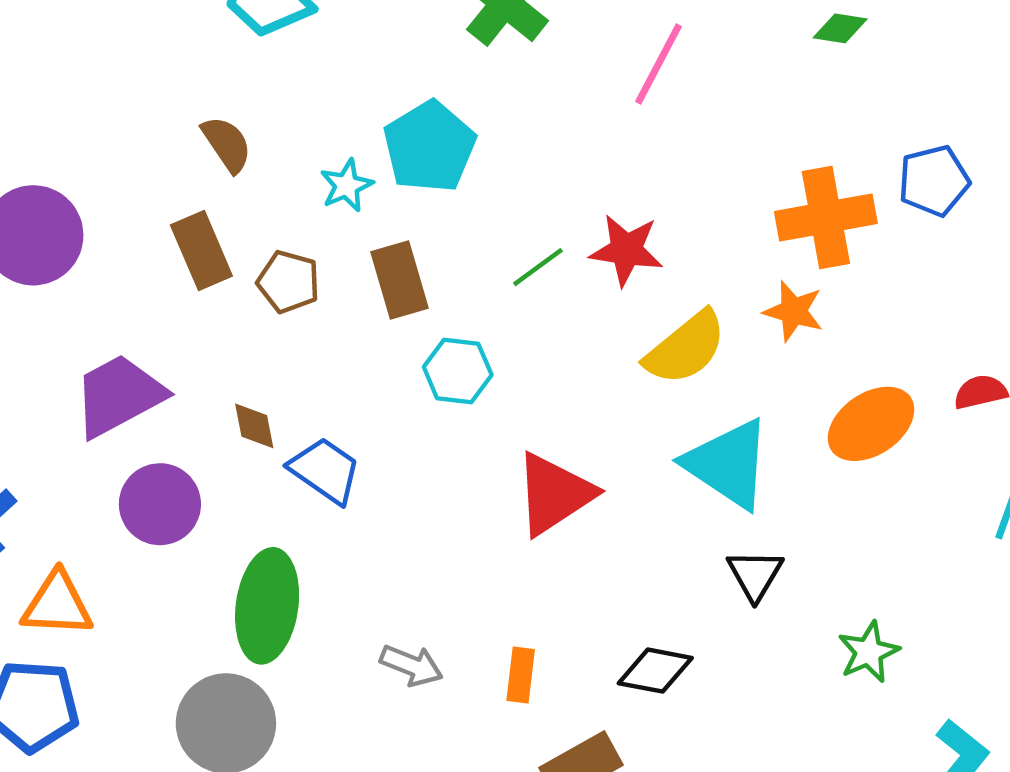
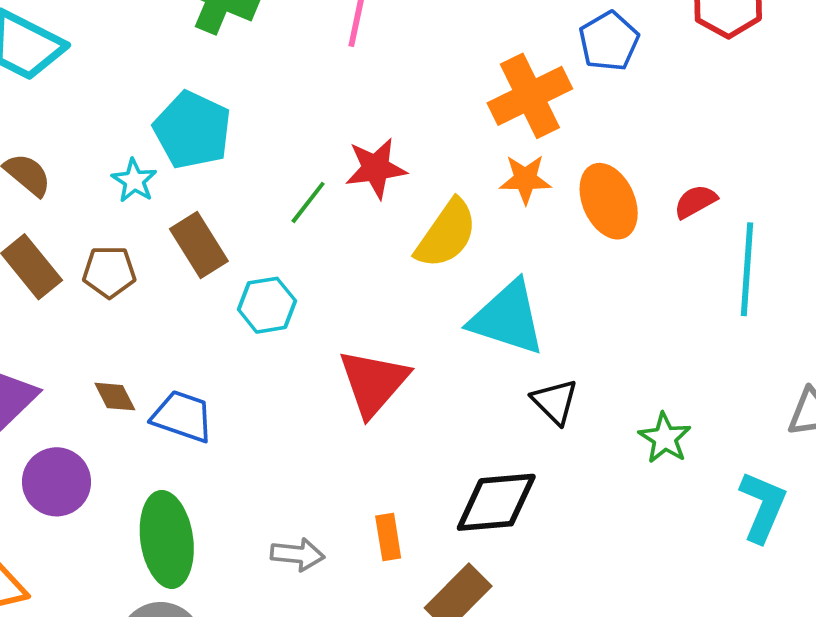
orange ellipse: (871, 424) -> (609, 201), moved, turned -64
black diamond: (655, 671) -> (496, 502), size x1.4

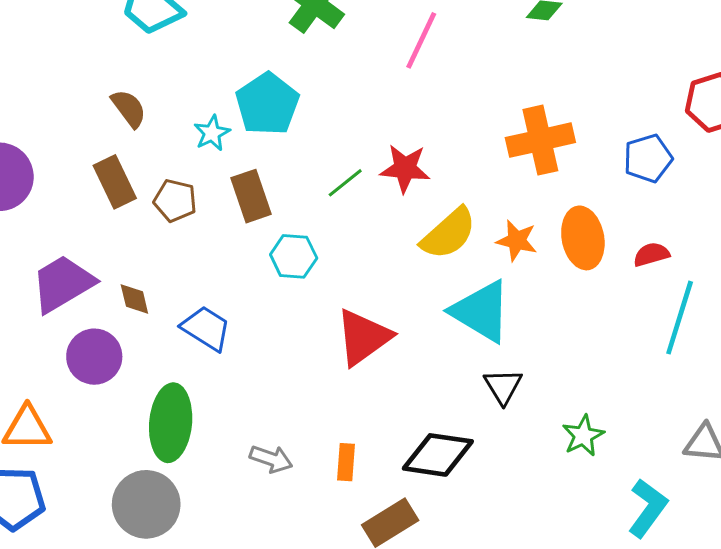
blue pentagon: (609, 41) -> (648, 158), moved
orange star: (525, 179) -> (517, 241), moved
brown diamond: (115, 397) -> (134, 299), moved

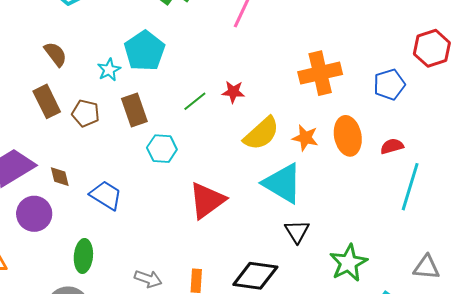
red star: (405, 168) -> (233, 92), size x0.7
green ellipse: (171, 423) -> (83, 256), size x0.7
green star: (583, 436) -> (349, 263), size x1.4

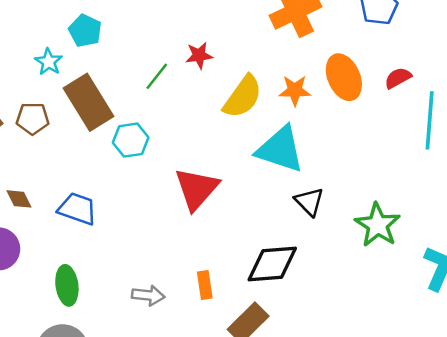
cyan pentagon: (145, 51) -> (85, 31), size x0.7
brown rectangle: (134, 110) -> (89, 102), size x1.4

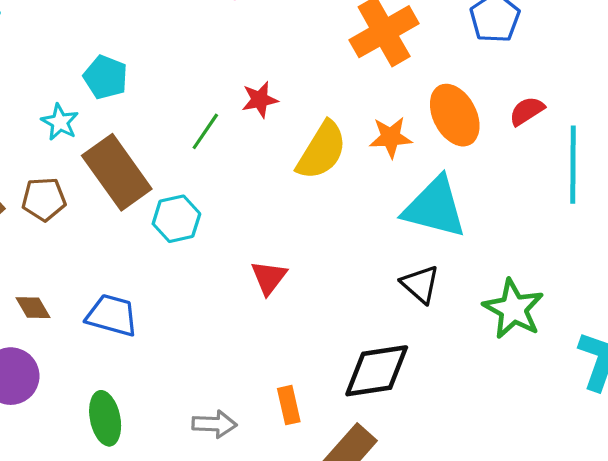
cyan triangle: (280, 149) -> (435, 207), moved
red triangle: (197, 189) -> (269, 277), size x0.6

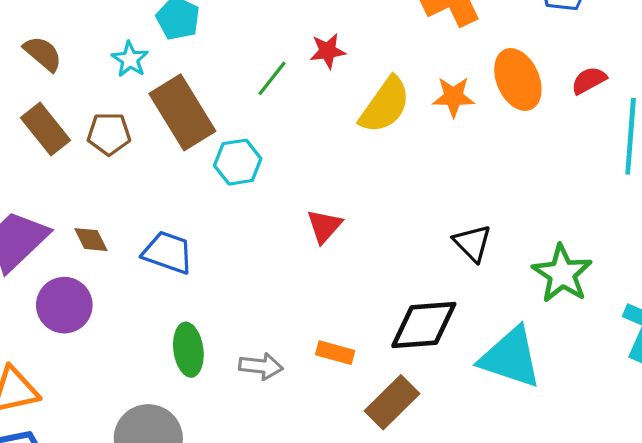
cyan triangle: (435, 207) -> (510, 357), moved
orange rectangle: (289, 405) -> (335, 353), turned -66
green ellipse: (105, 418) -> (188, 350), moved

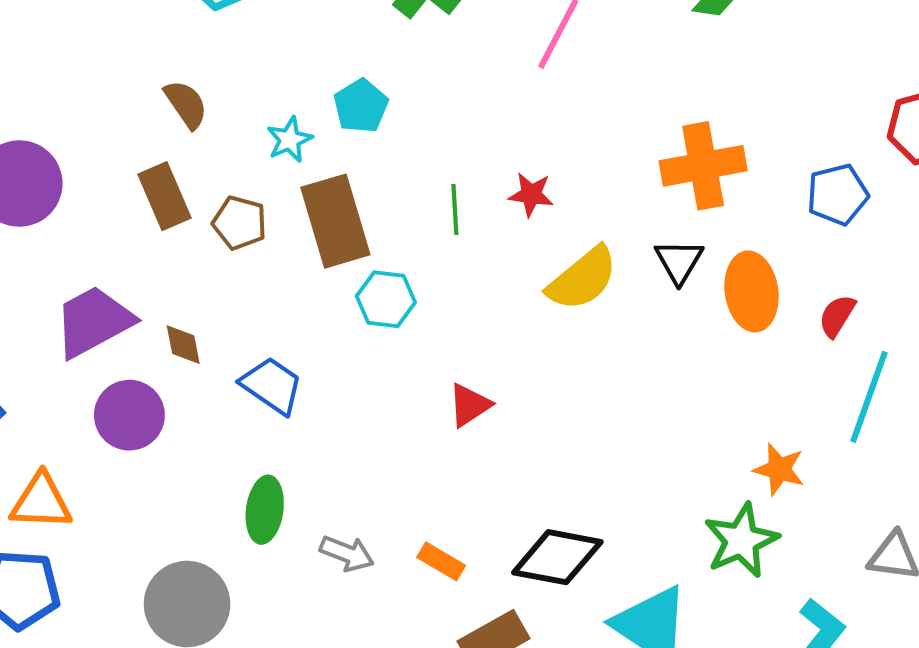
green line: (272, 78) -> (455, 209), turned -57
red semicircle: (589, 80) -> (837, 316), turned -45
orange star: (453, 97) -> (779, 469), moved
black triangle: (472, 243) -> (679, 261), moved

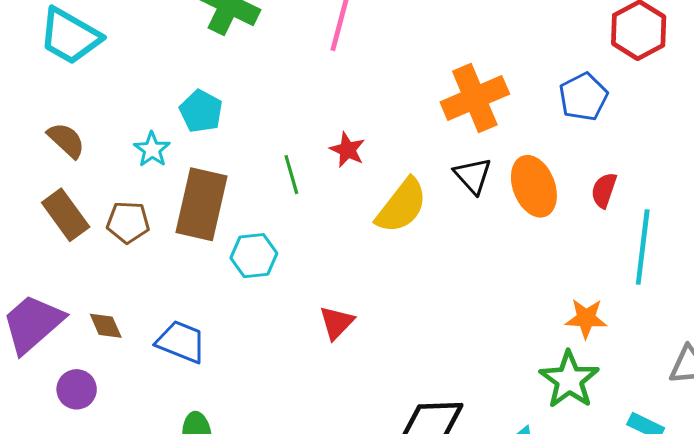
red star: (531, 194) -> (347, 150), turned 30
brown rectangle: (335, 221) -> (201, 204), turned 42
purple circle: (129, 415) -> (77, 389), size x0.7

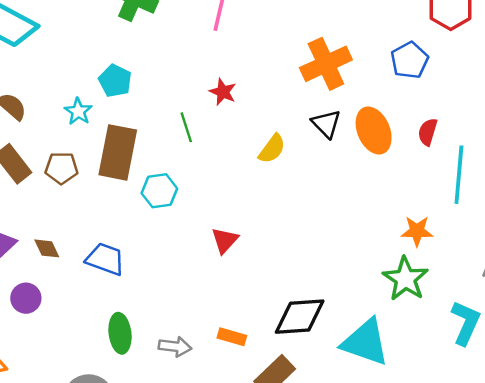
red star: (347, 150) -> (223, 92), moved
yellow semicircle: (402, 206) -> (272, 149), size x0.7

